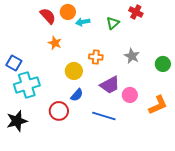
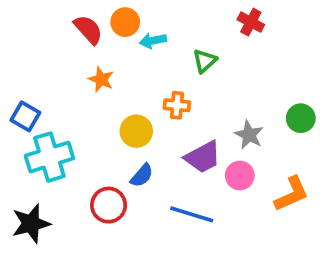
green triangle: (113, 23) -> (205, 61), moved
gray star: (132, 56) -> (249, 135), moved

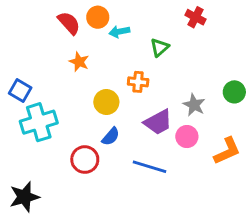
black star: (31, 224) -> (24, 197), moved

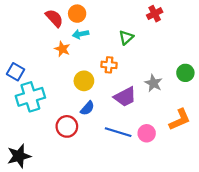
red cross: (196, 17) -> (155, 14), turned 35
cyan arrow: (119, 32) -> (81, 34), moved
pink circle: (187, 137) -> (147, 133), moved

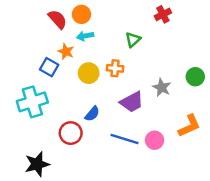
blue square: (16, 72) -> (49, 67), moved
yellow circle: (84, 81) -> (89, 73), moved
black star: (19, 156) -> (37, 164), moved

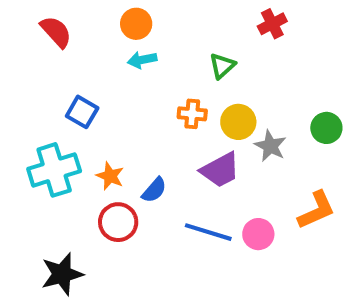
red semicircle: (57, 19) -> (56, 32), moved
orange star: (66, 52) -> (110, 176), moved
yellow circle: (89, 73) -> (238, 122), moved

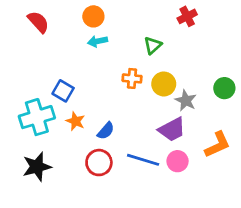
blue square: (82, 112) -> (63, 91), moved
purple trapezoid: (220, 170) -> (172, 129), moved
red circle: (118, 222) -> (99, 163), moved
black star: (62, 274) -> (37, 167), moved

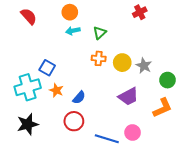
green triangle: (153, 45) -> (100, 33), moved
green circle: (224, 88) -> (167, 80), moved
gray star: (186, 101) -> (144, 66), moved
blue line: (143, 160) -> (107, 139), moved
pink circle: (178, 161) -> (133, 132), moved

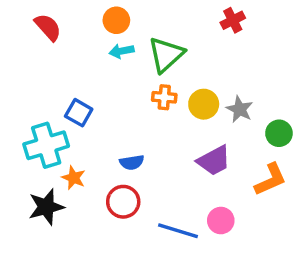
green triangle: (100, 33) -> (166, 55), size x1.6
orange star: (56, 90) -> (74, 178), moved
blue semicircle: (79, 98) -> (132, 162), turned 40

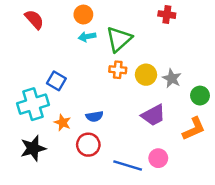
red cross: (233, 20) -> (167, 15), turned 35
orange star: (74, 178) -> (63, 123), moved

